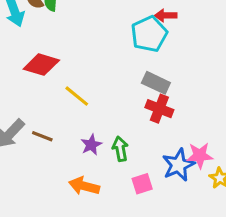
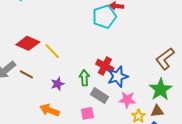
red diamond: (41, 65) -> (28, 43), moved
gray rectangle: (156, 83) -> (99, 96), moved
green arrow: (120, 149) -> (84, 78), moved
blue star: (178, 165) -> (118, 77), moved

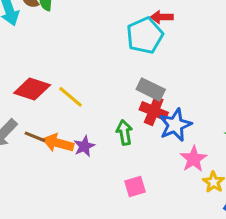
gray rectangle: (99, 96) -> (151, 89), moved
pink star: (127, 100) -> (194, 159), turned -30
orange arrow: (50, 110) -> (58, 143), moved

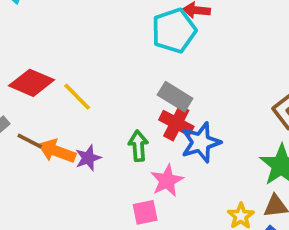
pink star: (194, 159) -> (167, 181), moved

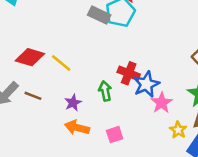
gray rectangle: (175, 97) -> (99, 15), moved
orange arrow: (57, 151) -> (77, 128), moved
pink star: (167, 181) -> (162, 103), moved

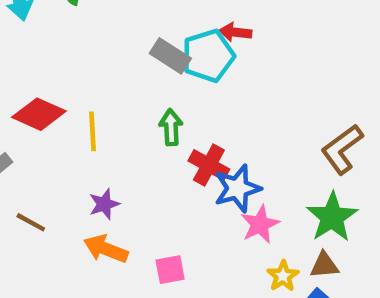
yellow line: (61, 63) -> (93, 131), turned 40
green arrow: (105, 91) -> (171, 127), moved
brown line: (33, 96) -> (31, 222), moved

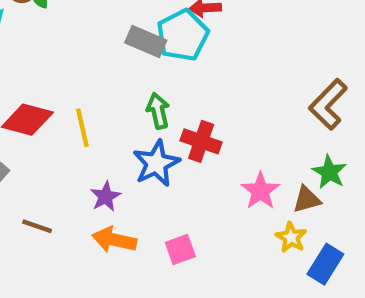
blue star: (237, 188) -> (156, 163), moved
green star: (332, 217) -> (329, 172), size x0.7
brown triangle: (324, 265) -> (307, 199), moved

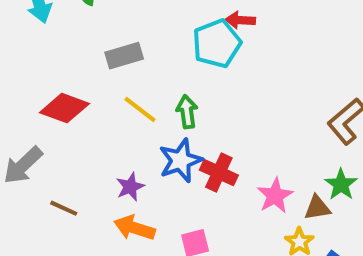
gray rectangle: (146, 41) -> (124, 56), moved, turned -45
yellow line: (82, 128) -> (140, 110), moved, turned -45
red cross: (201, 141) -> (219, 173), moved

